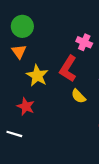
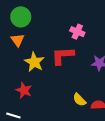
red L-shape: (68, 69) -> (63, 56), turned 55
yellow semicircle: (78, 96) -> (79, 100), moved

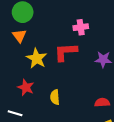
pink cross: (77, 32) -> (81, 27), turned -32
yellow semicircle: (79, 100) -> (55, 97), moved, turned 40

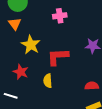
pink cross: (81, 27) -> (60, 16), moved
red L-shape: (66, 52) -> (58, 57), moved

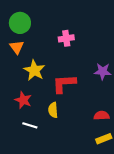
white line: (11, 96) -> (30, 125), moved

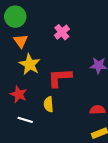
pink cross: (66, 38) -> (62, 32), turned -32
orange triangle: (17, 47) -> (21, 41), moved

